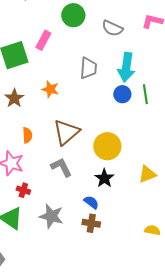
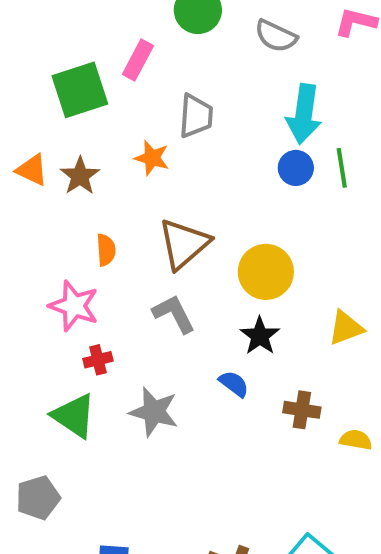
gray trapezoid: (88, 68) -> (196, 116), moved
red cross: (23, 190) -> (98, 360), turned -32
brown cross: (91, 223) -> (302, 410), moved

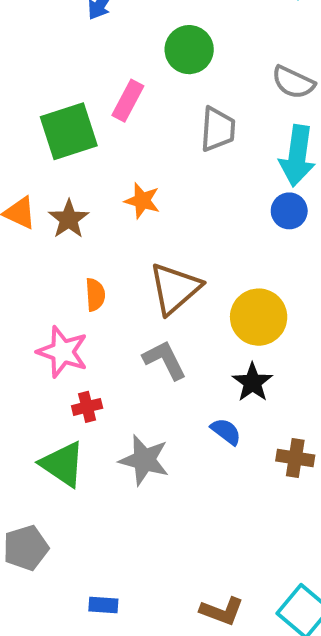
gray semicircle: (276, 36) -> (293, 82), moved
gray trapezoid: (196, 116) -> (218, 129), moved

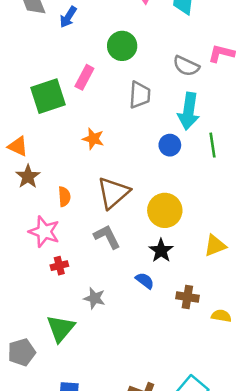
blue circle: (289, 211) -> (170, 145), moved
brown star: (69, 219) -> (28, 176), moved
gray star: (144, 460) -> (94, 298), size x0.7
green triangle: (63, 464) -> (61, 328), moved, turned 36

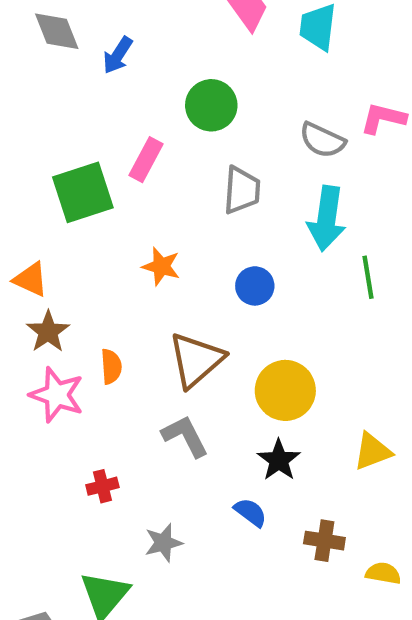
blue circle: (170, 145) -> (255, 286), moved
pink star: (44, 232) -> (57, 395), moved
gray star: (94, 298) -> (163, 543), turned -30

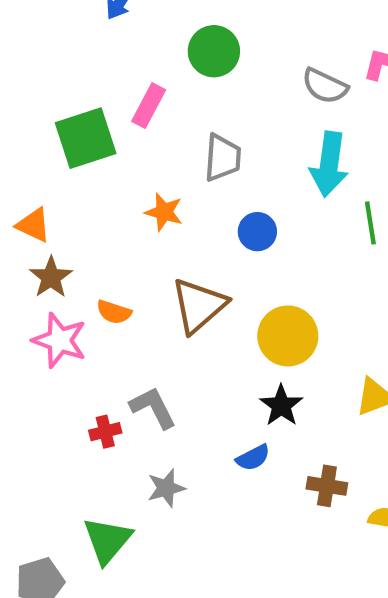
gray trapezoid: (242, 190) -> (223, 158), moved
orange semicircle: (111, 366) -> (114, 312), turned 112
gray L-shape: (185, 436) -> (153, 408), moved
blue semicircle: (250, 512) -> (253, 458), turned 116

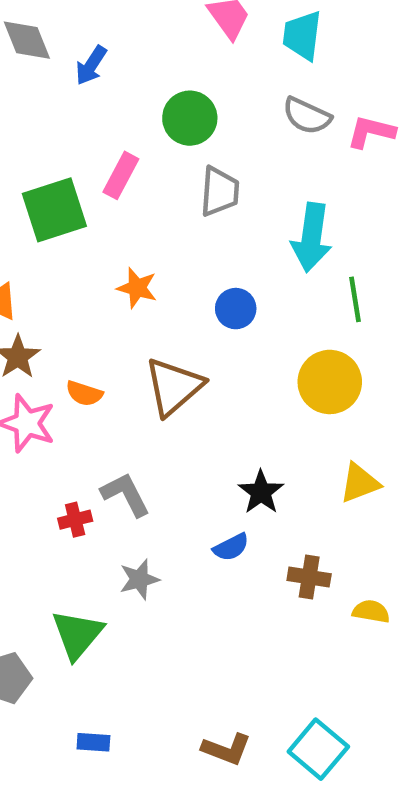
gray semicircle: (325, 86) -> (307, 116), moved
gray trapezoid: (223, 158) -> (220, 192), moved
yellow circle: (288, 336) -> (330, 382), moved

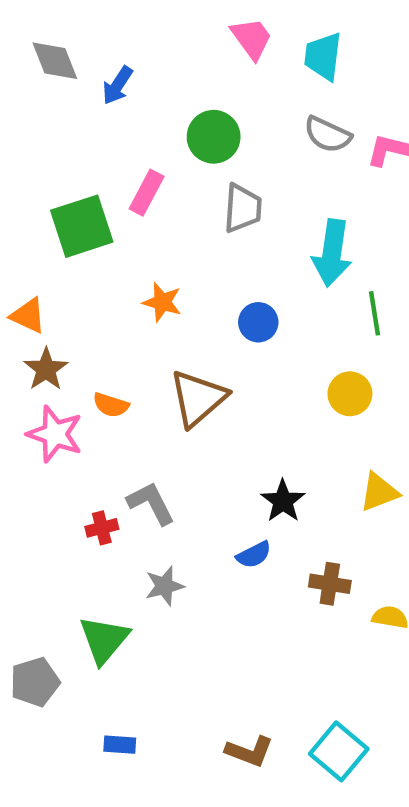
yellow circle: (330, 382) -> (350, 394), size x0.7

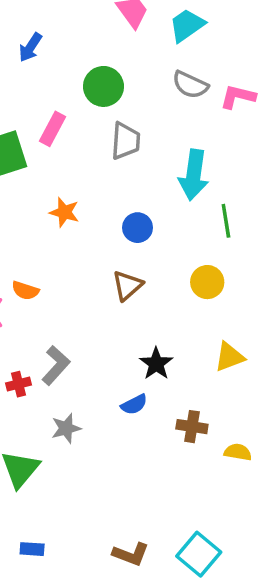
cyan trapezoid: (323, 56) -> (187, 25), turned 48
brown triangle: (198, 398) -> (127, 285), moved, size x0.7
gray L-shape: (151, 503) -> (56, 365), turned 69

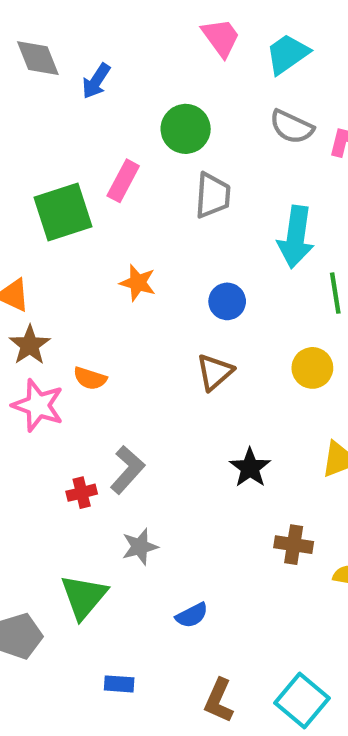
blue semicircle: (134, 404) -> (192, 615), moved
blue rectangle: (32, 549) -> (119, 684), moved
brown L-shape: (131, 554) -> (219, 701), turned 93

